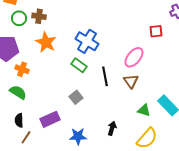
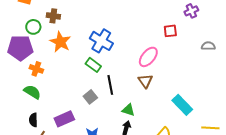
green circle: (19, 18) -> (33, 27), moved
black line: (105, 76) -> (110, 85), moved
green triangle: (144, 110) -> (128, 110), moved

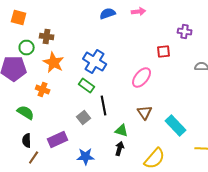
purple cross: (191, 11) -> (185, 32), turned 32
orange cross: (36, 69) -> (43, 90), moved
brown triangle: (145, 81) -> (145, 112), moved

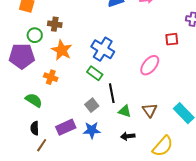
brown triangle: (145, 112) -> (150, 110), moved
green triangle: (122, 130) -> (125, 111), moved
black arrow: (120, 148) -> (128, 136), turned -112
blue star: (86, 156) -> (92, 130), moved

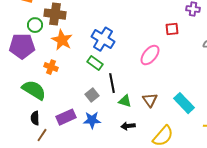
brown cross: (55, 24) -> (55, 14), size x1.5
green semicircle: (34, 100) -> (34, 90), size x1.4

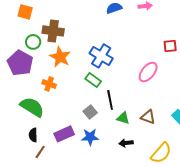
purple pentagon: (22, 46) -> (20, 63), turned 30
brown triangle: (150, 100) -> (148, 117), turned -35

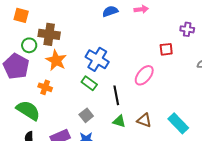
black line: (110, 100) -> (116, 95), moved

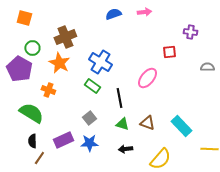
brown cross: (49, 34) -> (65, 37), moved, turned -30

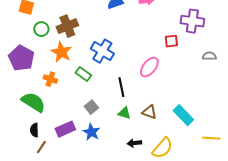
purple cross: (190, 32) -> (192, 21), size x1.6
green circle: (32, 48) -> (41, 29), moved
green rectangle: (92, 86) -> (83, 74), moved
blue star: (89, 143) -> (91, 132), turned 30
black arrow: (125, 149) -> (134, 143), moved

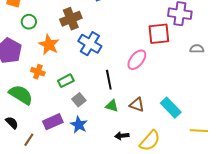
brown cross: (67, 26) -> (71, 19), moved
red square: (171, 41) -> (159, 34), size x1.6
green rectangle: (83, 74) -> (66, 81), moved, turned -63
black semicircle: (34, 130) -> (12, 123), moved, turned 136

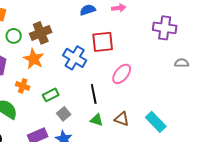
brown cross: (71, 19) -> (41, 33), moved
red square: (159, 34) -> (103, 42), moved

